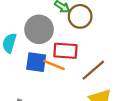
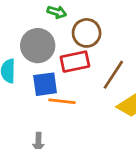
brown circle: (80, 16) -> (87, 33), moved
orange line: (54, 65) -> (62, 101), moved

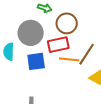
orange line: (62, 101) -> (69, 59), moved

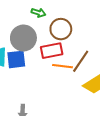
blue square: (36, 61) -> (16, 59), moved

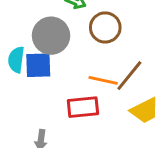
red rectangle: (52, 51) -> (83, 107), moved

